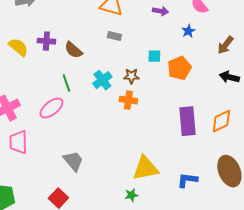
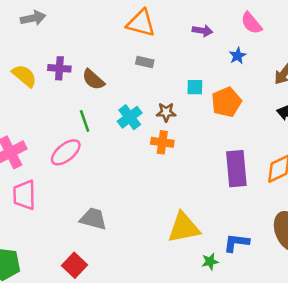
gray trapezoid: (73, 161) -> (93, 219), turned -35
green star: (131, 195) -> (210, 261), moved

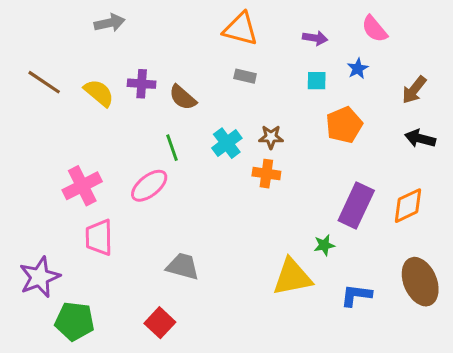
cyan square: (195, 87) -> (317, 81), moved
purple rectangle: (236, 169) -> (356, 206), turned 30
green star: (210, 261) -> (324, 245), moved

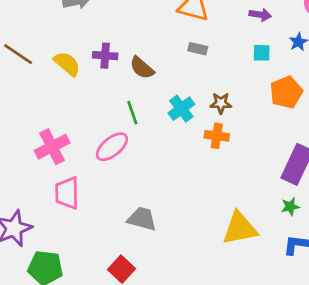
green star: (324, 245) -> (290, 207), moved

